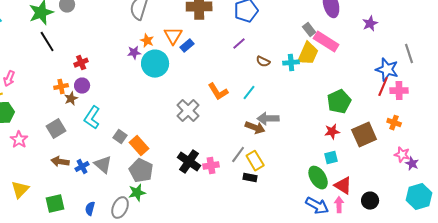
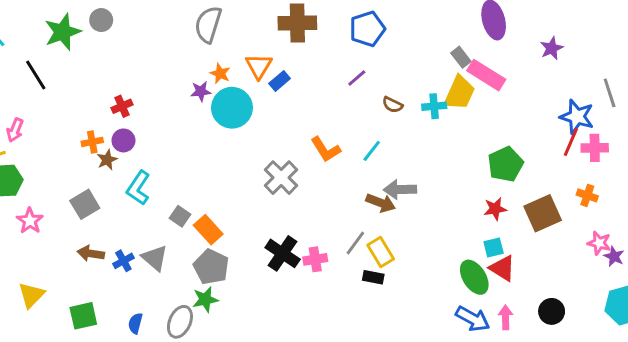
black line: (47, 42) -> (36, 75), moved
red triangle: (343, 186) -> (503, 268), moved

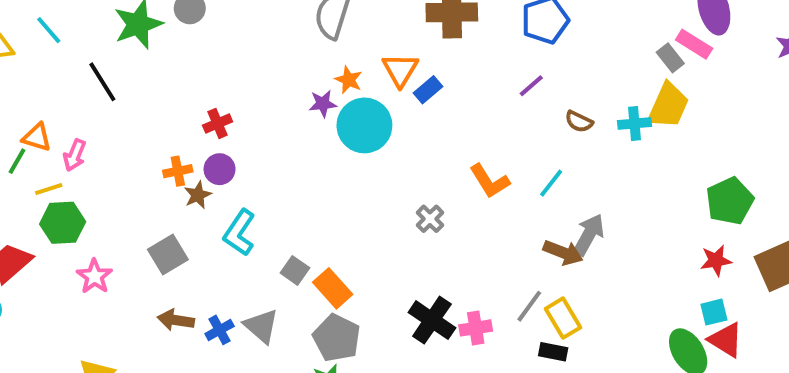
pink rectangle: (486, 75) -> (694, 44), moved, size x0.7
gray cross: (281, 178) -> (430, 219), size x0.6
gray arrow: (400, 189) -> (589, 235), turned 120

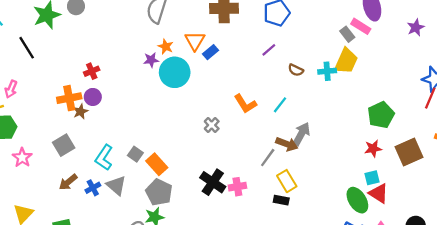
orange cross: (178, 171) -> (69, 98), size x1.5
cyan L-shape: (239, 233) -> (104, 158), moved
gray line: (529, 306) -> (268, 158), moved
brown arrow: (176, 320) -> (68, 182), turned -48

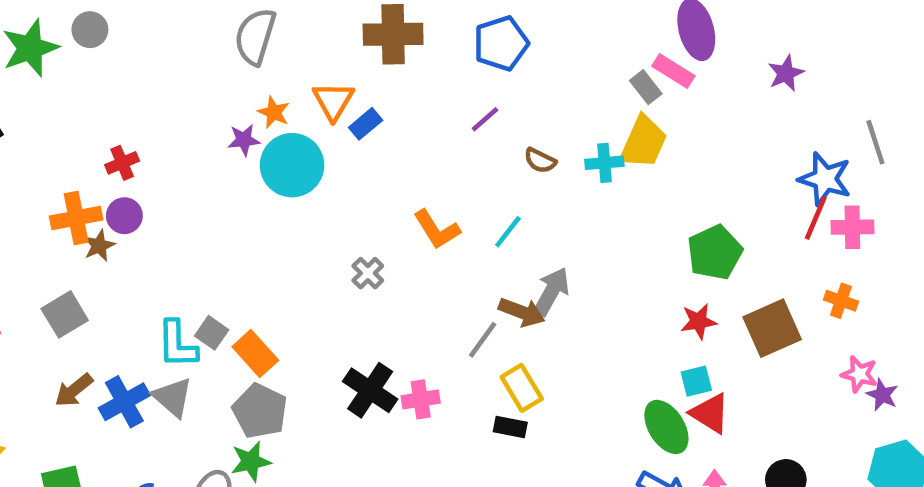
cyan L-shape: (104, 158) -> (177, 344), moved, turned -35
blue cross: (93, 188) -> (124, 402), size x1.5

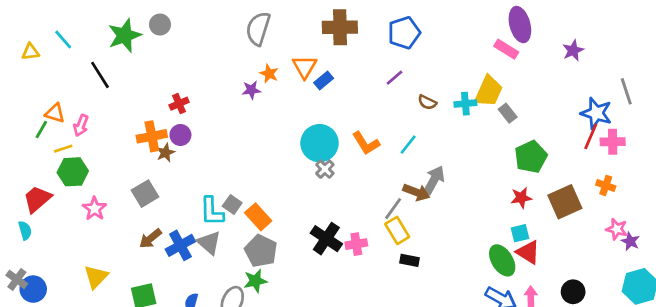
gray rectangle: (646, 87) -> (508, 113), moved
cyan circle: (292, 165) -> (319, 143), moved
yellow rectangle: (522, 388) -> (397, 230), moved

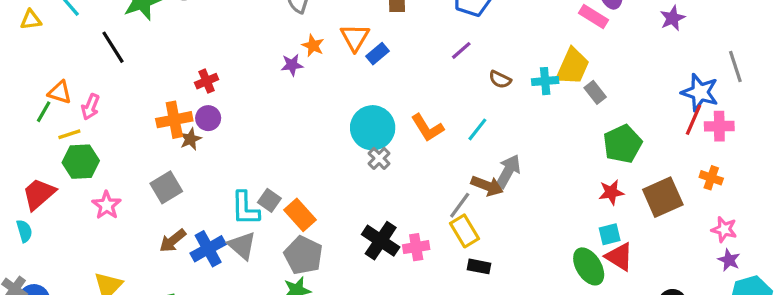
purple star: (630, 241) -> (729, 260), moved

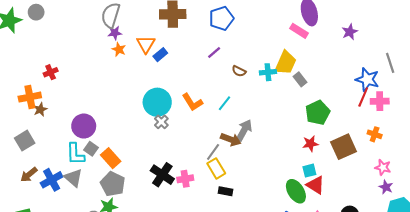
purple star: (292, 65) -> (115, 33), moved
purple circle: (208, 118) -> (84, 126), moved, size x1.5

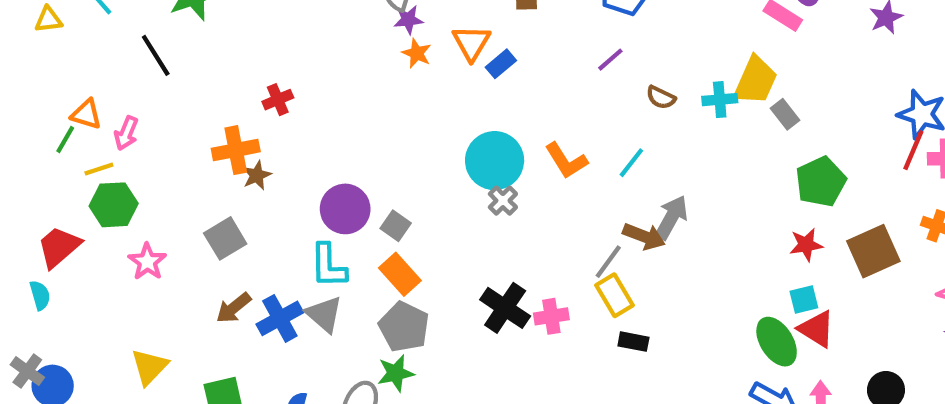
gray square: (91, 149) -> (396, 226), moved

